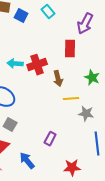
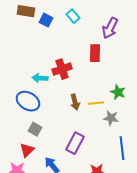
cyan arrow: (15, 64) -> (40, 78), moved
green star: (92, 78) -> (118, 92), moved
brown arrow: (58, 79) -> (75, 102), moved
purple rectangle: (50, 139) -> (75, 143), size x1.5

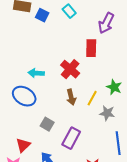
red cross: (62, 69) -> (70, 69), moved, turned -30
yellow line: (96, 103) -> (92, 98), turned -56
gray square: (35, 129) -> (47, 124), moved

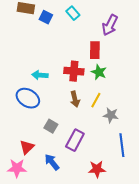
red cross: (70, 69) -> (74, 71), turned -36
green star: (114, 87) -> (99, 72), moved

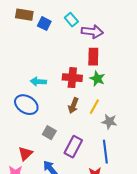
purple arrow: (110, 25) -> (92, 32), moved, turned -110
brown arrow: (75, 99) -> (73, 106), turned 35
blue line: (122, 145) -> (105, 152), moved

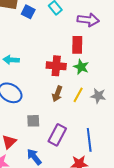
purple arrow: (92, 32) -> (88, 20), moved
cyan arrow: (38, 82) -> (11, 60), moved
gray star: (109, 122) -> (98, 96), moved
gray square: (49, 133) -> (33, 121), turned -32

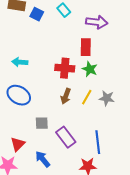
purple rectangle: (57, 135) -> (66, 137), turned -65

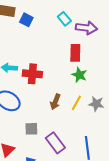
cyan rectangle: (64, 10) -> (64, 19), moved
red cross: (65, 68) -> (32, 74), moved

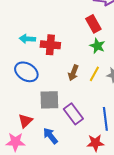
red rectangle: (75, 53) -> (93, 24), turned -30
gray square: (31, 129) -> (49, 100), size x1.5

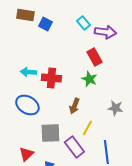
green star: (97, 46) -> (89, 79), moved
yellow line: (94, 74) -> (87, 128), moved

